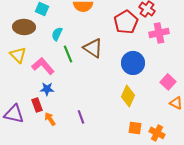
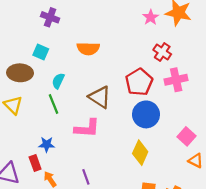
red pentagon: (126, 22) -> (139, 82), moved
green line: (68, 54) -> (54, 104), moved
pink L-shape: (43, 66) -> (87, 128), moved, turned 135

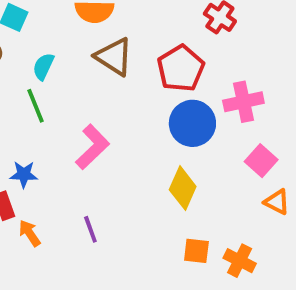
pink cross: (176, 80) -> (243, 102), moved
brown triangle: (100, 97) -> (114, 57), moved
pink L-shape: (87, 128) -> (92, 147), turned -48

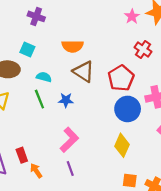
cyan semicircle: (43, 66) -> (44, 77), turned 80
pink L-shape: (92, 147) -> (69, 140), moved
blue star: (24, 174) -> (66, 100), moved

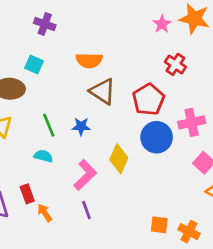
cyan semicircle: (44, 77) -> (43, 156), moved
yellow diamond: (122, 145) -> (119, 159), moved

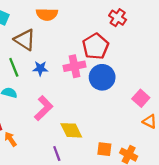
brown triangle: (103, 91) -> (25, 40), moved
pink cross: (192, 122) -> (75, 66), moved
yellow diamond: (119, 159) -> (71, 130), moved, turned -50
purple line: (86, 210) -> (57, 153), moved

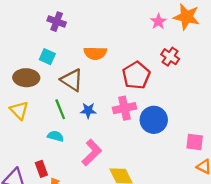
red pentagon: (95, 46) -> (136, 75), moved
pink square: (141, 98) -> (195, 142), turned -35

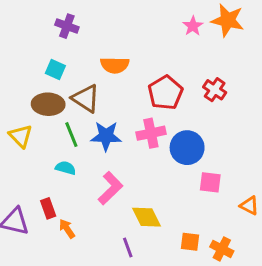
red cross: (170, 57) -> (215, 90), moved
brown ellipse: (26, 78) -> (48, 104), moved
blue star: (88, 110) -> (106, 136), size x1.5
pink square: (195, 142) -> (210, 182), moved

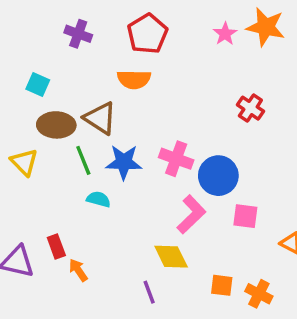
cyan square: (55, 69) -> (38, 84), moved
red pentagon: (165, 93) -> (147, 34), moved
pink cross: (151, 133) -> (176, 159), turned 32
cyan semicircle: (66, 168) -> (98, 199), moved
pink L-shape: (110, 188) -> (191, 214), moved

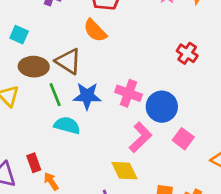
orange semicircle: (134, 79) -> (95, 31), turned 45
cyan semicircle: (98, 199) -> (67, 125), size x1.4
pink square: (245, 216) -> (183, 139), turned 30

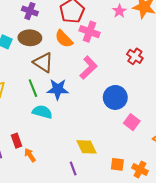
brown ellipse: (34, 67) -> (30, 38), moved
pink cross: (128, 93) -> (90, 32), moved
pink L-shape: (140, 137) -> (89, 68), moved

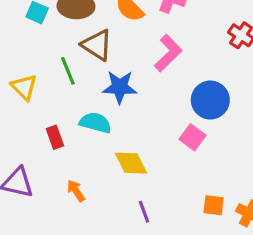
green line: (33, 88) -> (68, 71), moved
pink square: (132, 122) -> (192, 137), moved
red rectangle: (17, 141) -> (55, 137), moved
yellow diamond: (86, 147) -> (131, 163), moved

